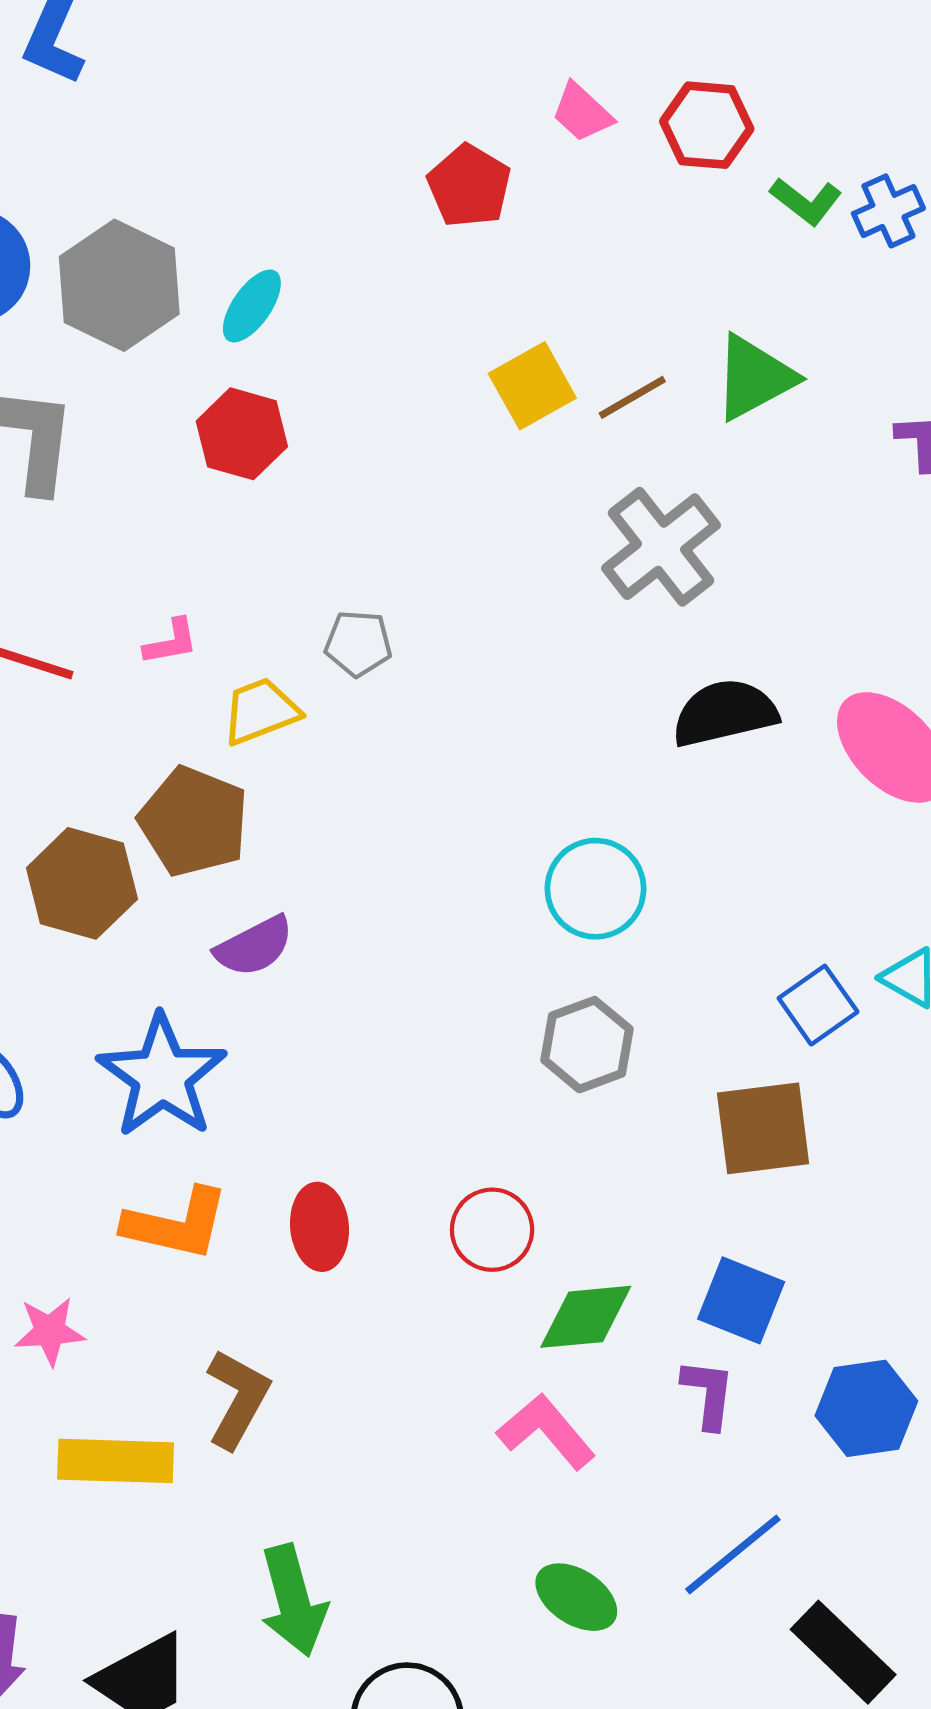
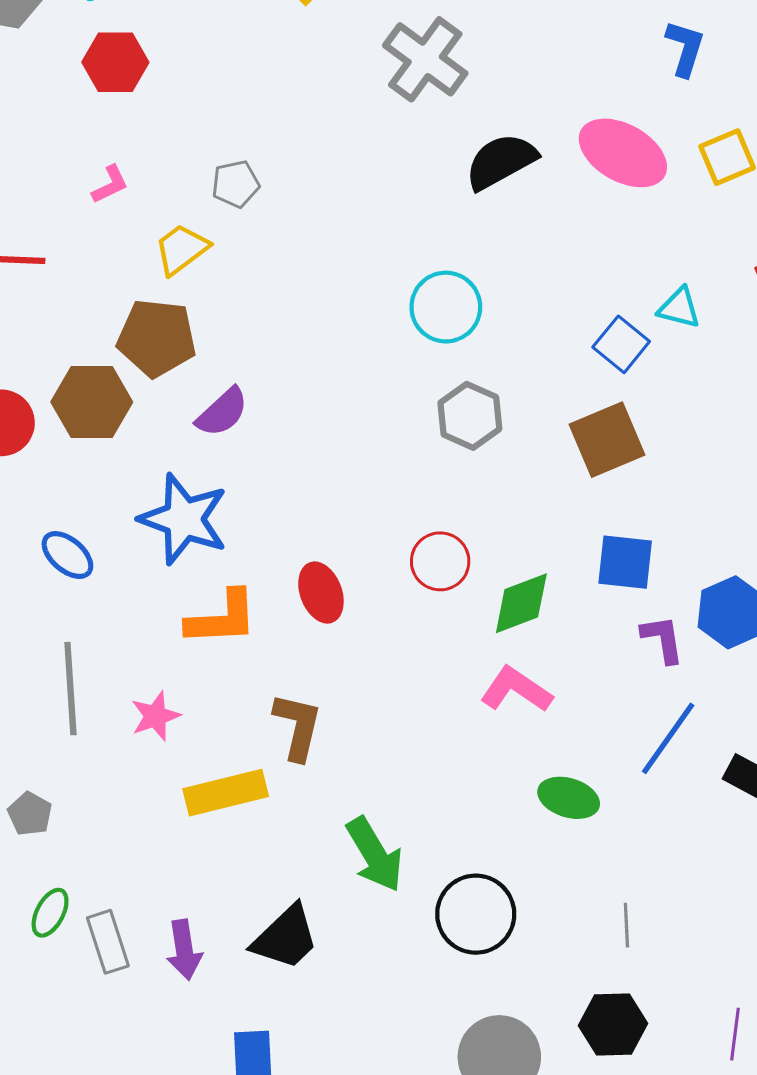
pink L-shape: (171, 642) -> (110, 185), moved
purple L-shape: (708, 1394) -> (663, 639), moved

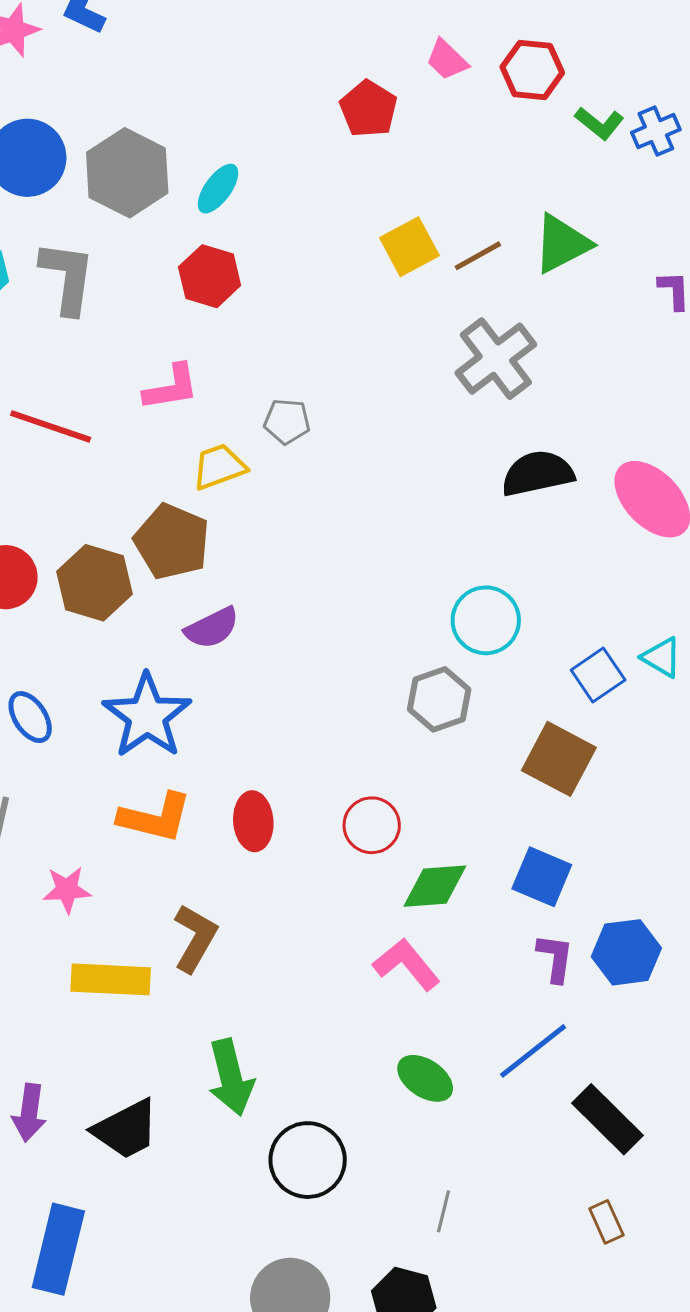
pink L-shape: (110, 185) -> (171, 387), size x1.5
cyan circle: (446, 307) -> (486, 620), moved
brown square: (607, 440) -> (559, 759), turned 34

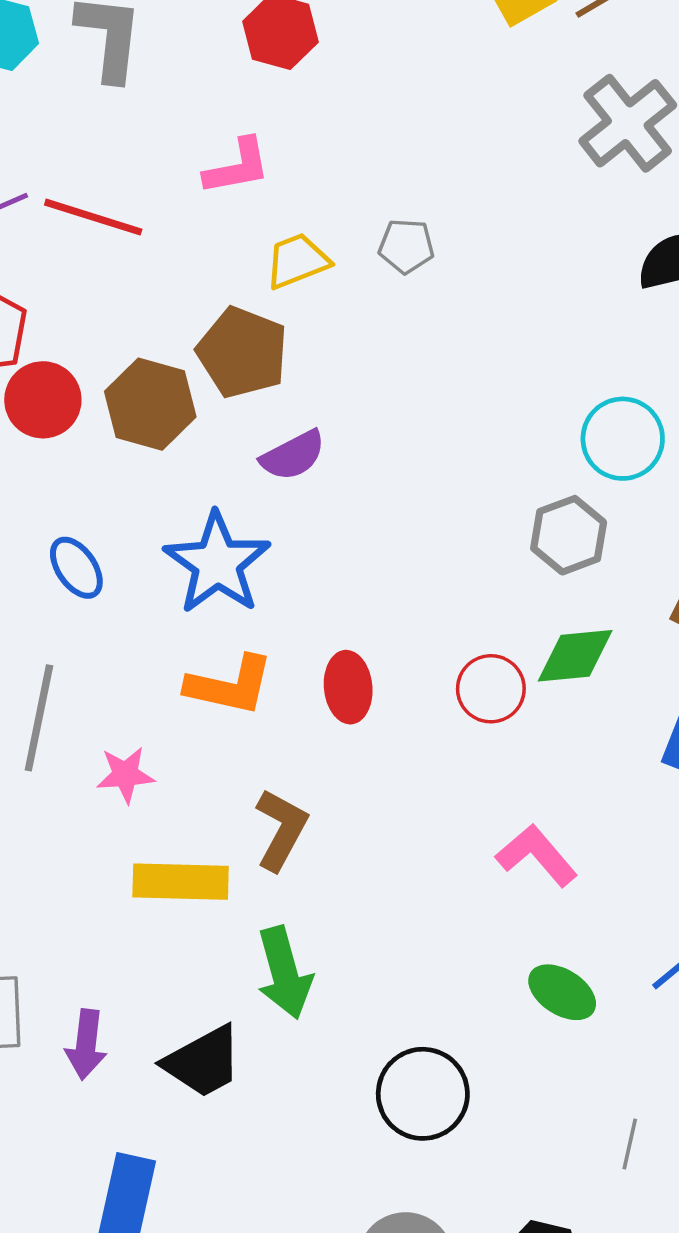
gray pentagon: (287, 421) -> (406, 246), moved
green diamond: (435, 886) -> (575, 656), moved
green arrow: (231, 1077) -> (284, 973), moved
gray line: (443, 1211) -> (630, 1144), moved

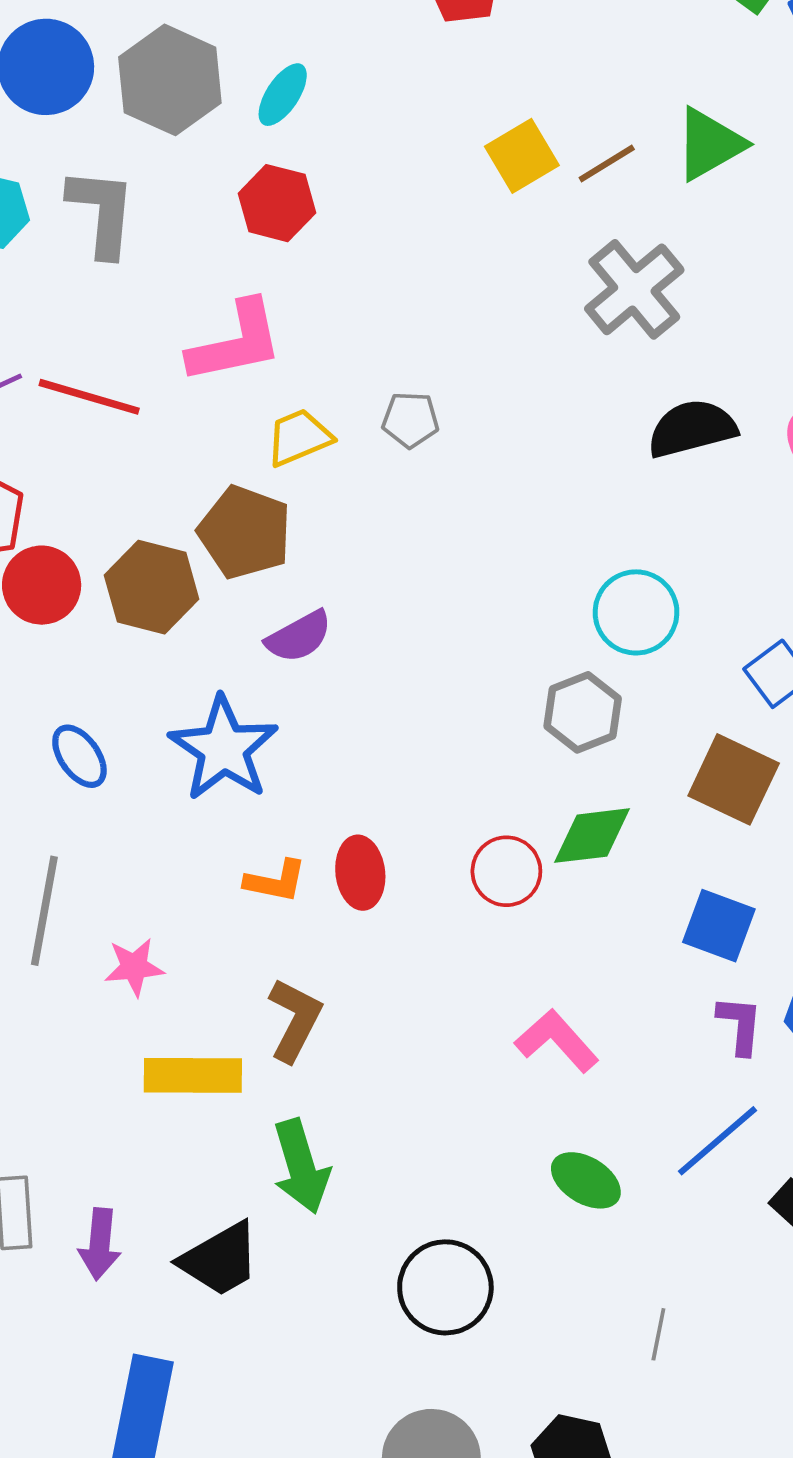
pink L-shape: (237, 167) -> (236, 342), size x1.4
orange L-shape: (230, 685) -> (275, 881), moved, size x0.7

